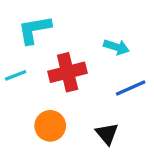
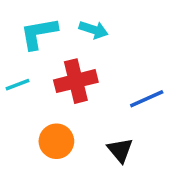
cyan arrow: (116, 47) -> (94, 30), moved

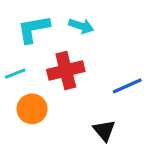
orange circle: (56, 141) -> (32, 109), moved

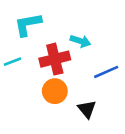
cyan arrow: (81, 26) -> (80, 41), moved
orange circle: (32, 109) -> (55, 91), moved

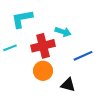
black triangle: (87, 109) -> (68, 85), turned -35

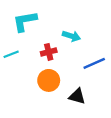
red cross: (43, 46) -> (49, 52), size x0.6

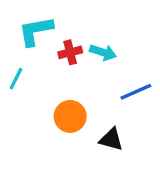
red cross: (49, 52) -> (70, 52), moved
cyan line: (11, 54) -> (16, 79), turned -42

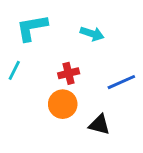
red cross: (70, 52) -> (69, 73), moved
cyan arrow: (103, 52) -> (92, 34), moved

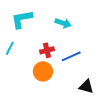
blue line: (121, 82) -> (71, 56), moved
black triangle: (99, 125) -> (86, 87), moved

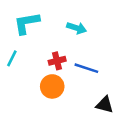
blue line: (71, 56) -> (86, 68), turned 42

